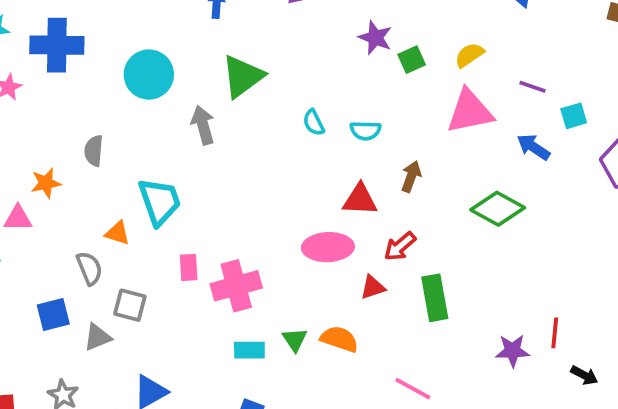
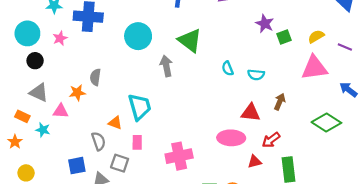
green triangle: (243, 76) -> (190, 40), turned -50
purple line: (532, 87) -> (345, 47), moved
gray semicircle: (94, 151) -> (95, 77), moved
pink rectangle: (189, 267) -> (137, 142), moved

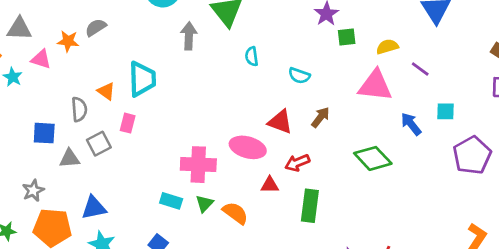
cyan semicircle: (228, 68) -> (252, 56), moved
gray semicircle: (95, 77) -> (96, 27), turned 35
gray triangle: (39, 93) -> (19, 29), turned -36
pink cross: (179, 156) -> (198, 165), moved
gray square: (120, 163) -> (99, 144), turned 30

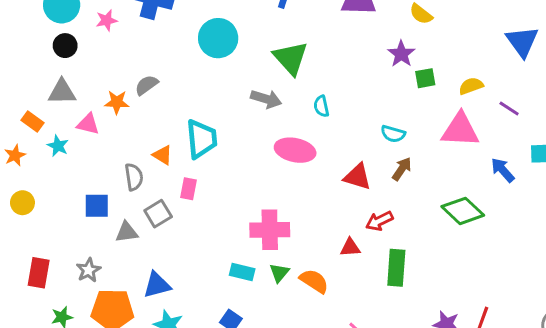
gray arrow: (189, 36) -> (266, 99), moved, turned 108
cyan semicircle: (299, 76) -> (393, 134), moved
pink ellipse: (248, 147) -> (295, 150), moved

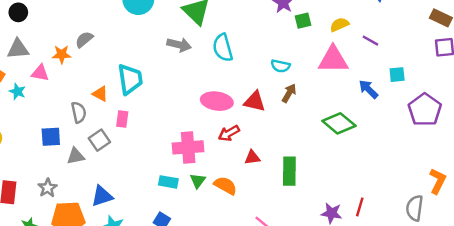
cyan semicircle: (321, 106) -> (223, 48), size x1.6
pink ellipse: (295, 150) -> (217, 101), moved
red arrow: (379, 221) -> (229, 133), moved

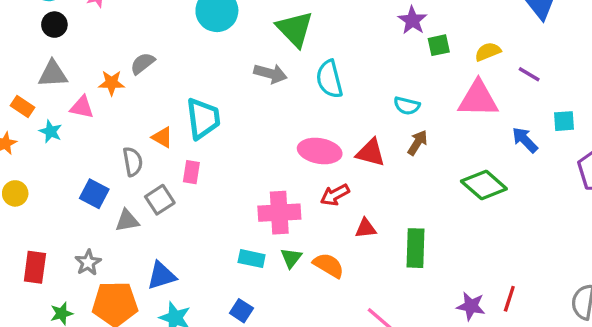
blue square: (51, 137) -> (94, 194), turned 30

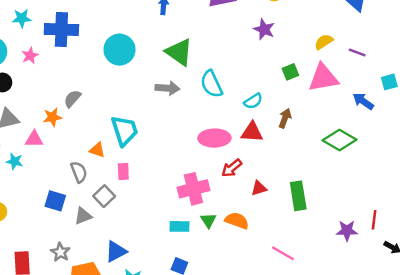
green square: (439, 45) -> (290, 72), moved
cyan semicircle: (407, 106) -> (253, 101), moved, turned -36

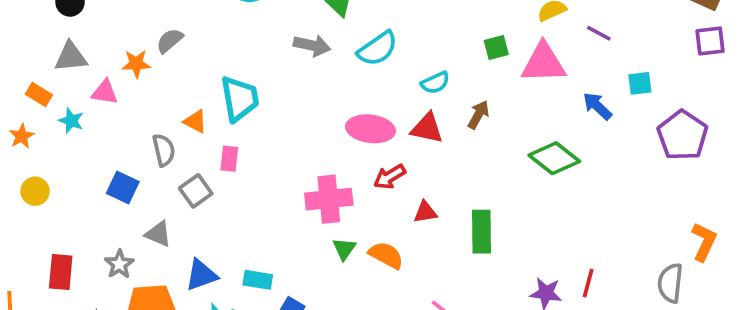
cyan semicircle: (211, 84) -> (378, 49), turned -108
gray triangle: (83, 216) -> (158, 234), moved, turned 36
cyan rectangle: (180, 226) -> (258, 280), moved

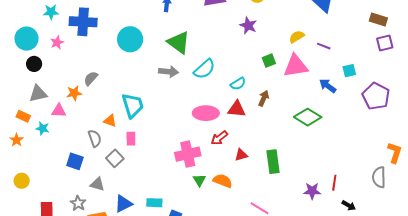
yellow circle: (35, 191) -> (22, 181), moved

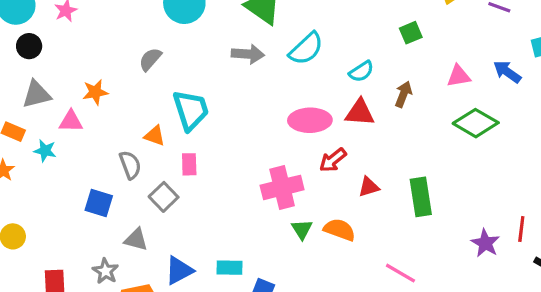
pink triangle: (296, 66) -> (459, 76), moved, size x0.6
gray semicircle: (91, 78) -> (150, 59), moved
purple star: (312, 191) -> (485, 243), turned 30

